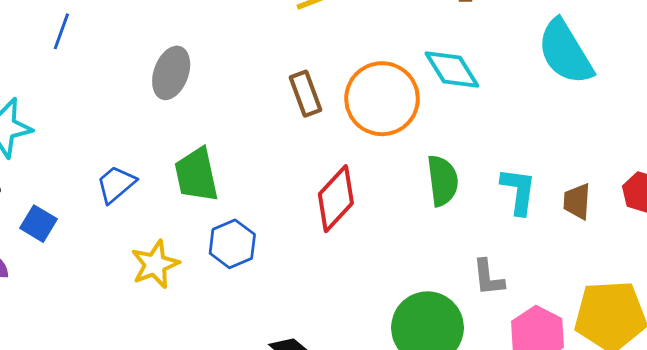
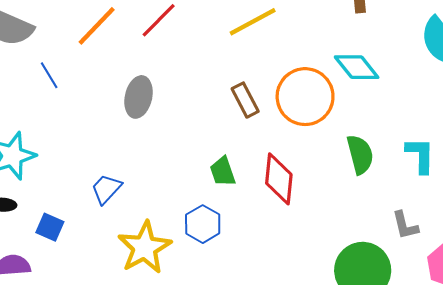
blue line: (61, 31) -> (49, 75), turned -44
green trapezoid: (196, 175) -> (223, 172), moved, size x0.7
red diamond: (336, 199) -> (279, 179), turned -30
yellow star: (155, 264) -> (145, 247), size x1.4

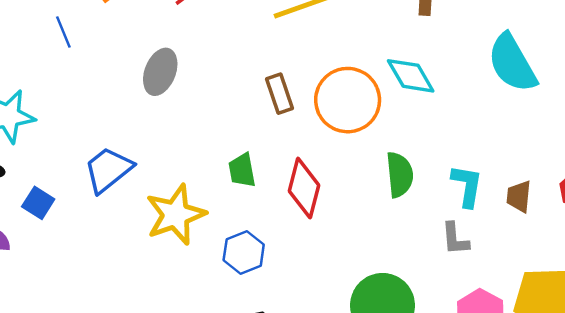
blue trapezoid: (106, 189) -> (108, 170), size x1.4
blue hexagon: (203, 224) -> (244, 252), moved
gray L-shape: (405, 225) -> (455, 239), moved
yellow star: (145, 247) -> (176, 215), moved

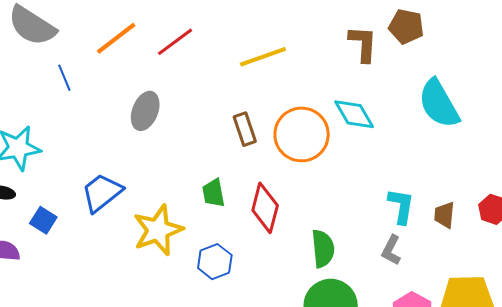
green semicircle: (400, 175) -> (323, 249), moved
gray L-shape: (455, 239) -> (391, 250), turned 32

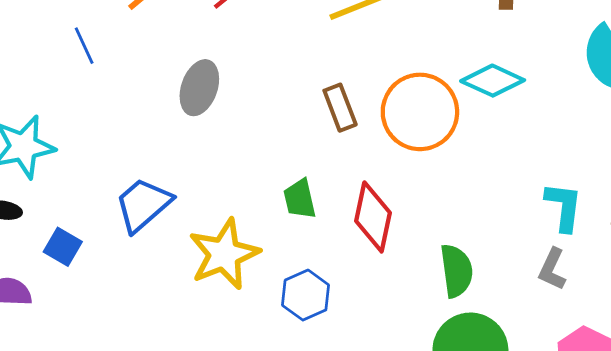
cyan diamond: (354, 114) -> (493, 81), turned -33

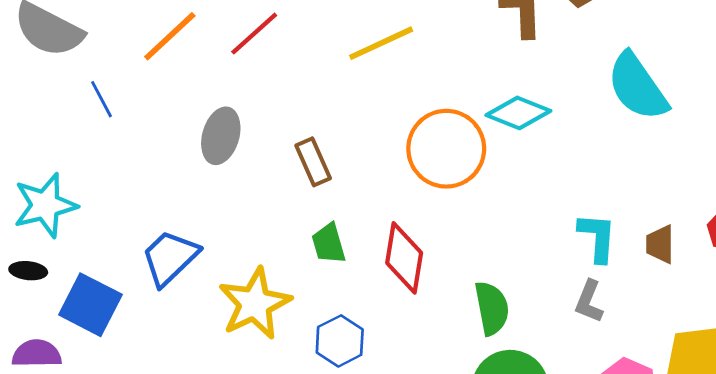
brown rectangle: (340, 108) -> (313, 162), moved
blue square: (63, 247) -> (90, 305), size x1.6

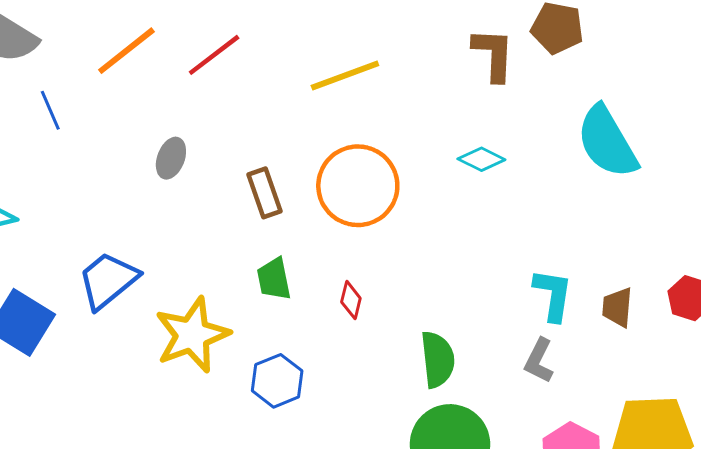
cyan diamond: (518, 113) -> (481, 159), size x0.7
gray ellipse: (221, 136) -> (171, 158), size x0.7
orange circle: (446, 149) -> (358, 186), moved
red diamond: (404, 258) -> (351, 300), size x0.5

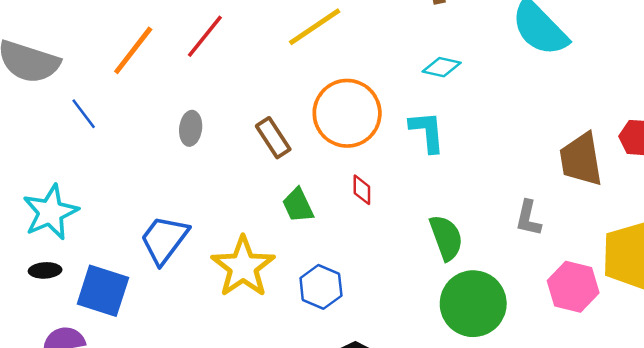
cyan L-shape: (553, 295) -> (427, 132), moved
red diamond: (351, 300) -> (362, 190), moved
brown trapezoid: (617, 307) -> (581, 159), size x1.6

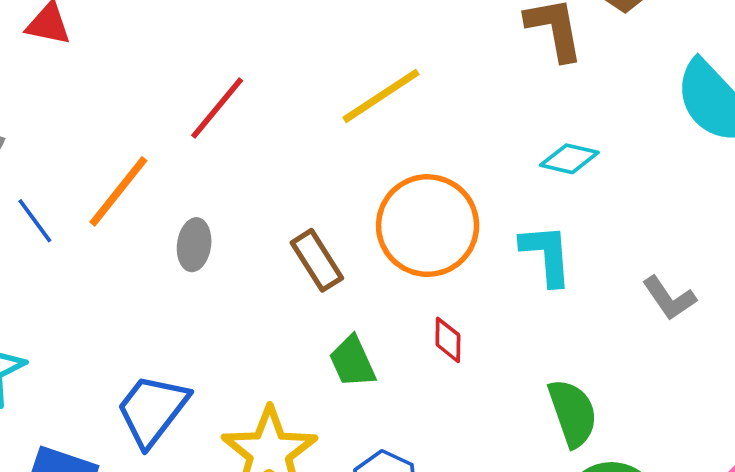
orange line: (133, 50) -> (118, 191), moved
gray L-shape: (528, 218) -> (669, 298), moved, turned -48

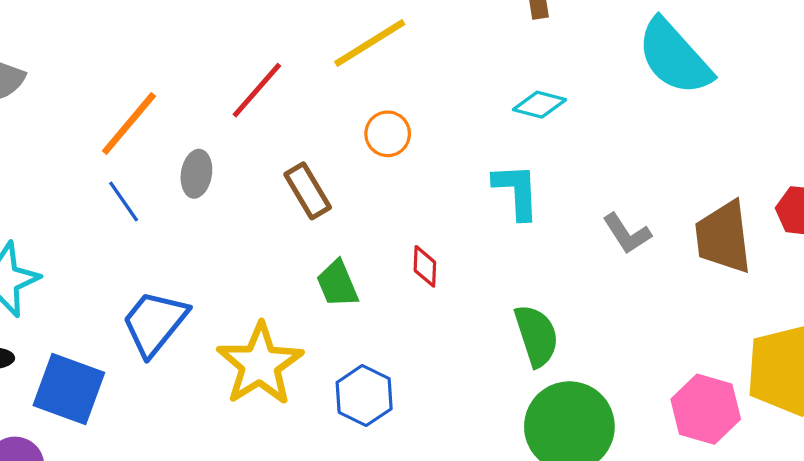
red line: (217, 108) -> (257, 90), moved
blue line: (35, 221) -> (124, 202), moved
orange circle: (428, 226) -> (388, 134), moved, size x0.5

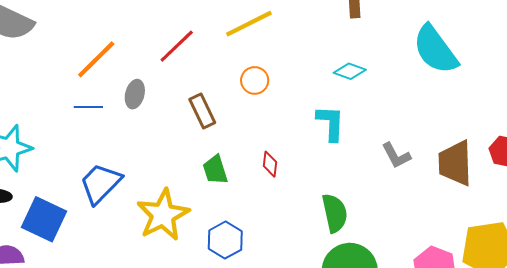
blue line: (124, 202) -> (88, 107), turned -60

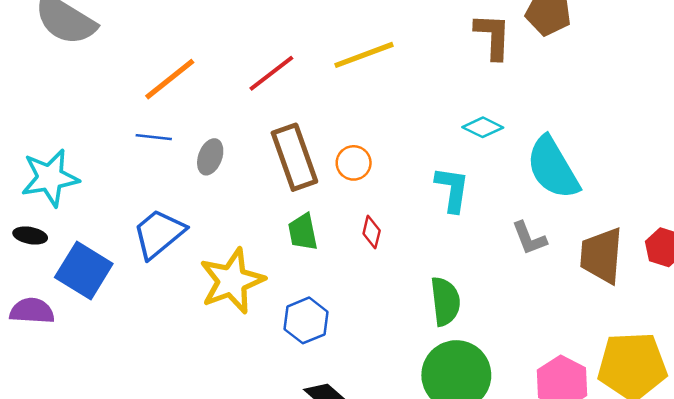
cyan semicircle: (435, 50) -> (553, 168), moved
orange circle: (255, 80) -> (354, 163), moved
gray ellipse: (135, 94) -> (210, 157), moved
brown rectangle: (202, 111) -> (294, 157), size x1.5

